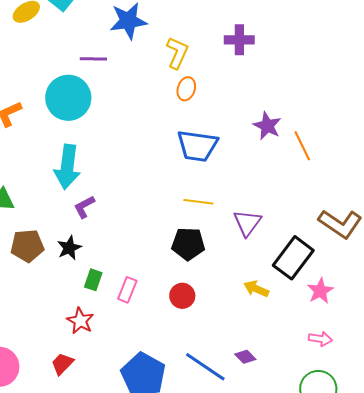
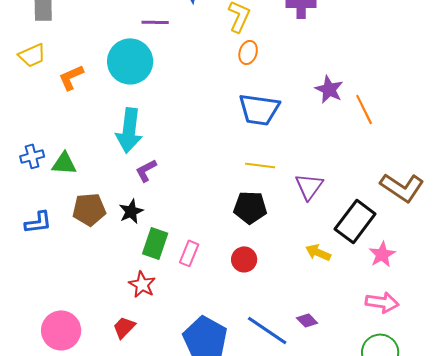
green rectangle: (93, 280) -> (155, 243), size x1.4
pink arrow: (320, 339) -> (382, 302), size x1.4

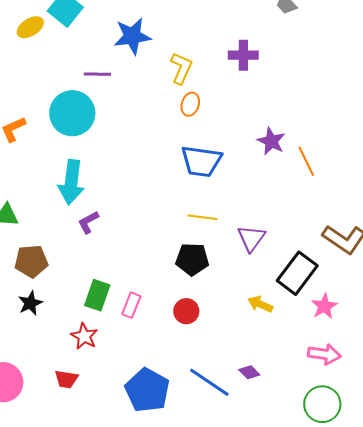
black star: (131, 211) -> (30, 303), moved
red trapezoid: (124, 327) -> (66, 379), turned -125

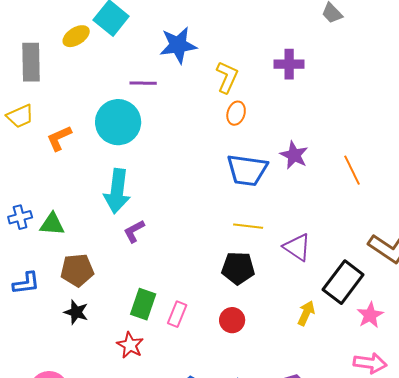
purple star: (271, 141) -> (294, 155), moved
purple triangle: (251, 238) -> (297, 247), turned -32
black star: (30, 303) -> (76, 312), turned -30
yellow arrow: (260, 304) -> (306, 313), turned 90

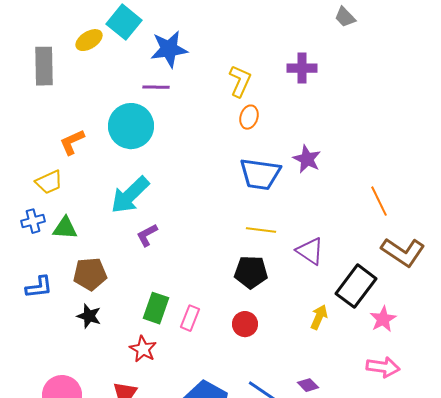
blue star: (178, 45) -> (169, 49), moved
yellow trapezoid: (20, 116) -> (49, 182), moved
orange line: (352, 170) -> (379, 201), moved
cyan arrow: (117, 191) -> (130, 195), turned 39

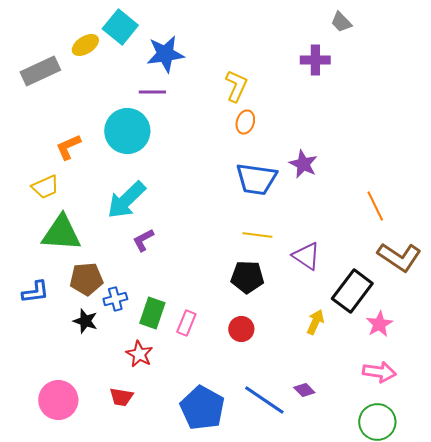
gray rectangle: (44, 66) -> (40, 71), turned 66
purple cross: (302, 68) -> (315, 60), moved
blue cross: (33, 221) -> (115, 299), moved
green triangle: (65, 228) -> (61, 233), size x1.6

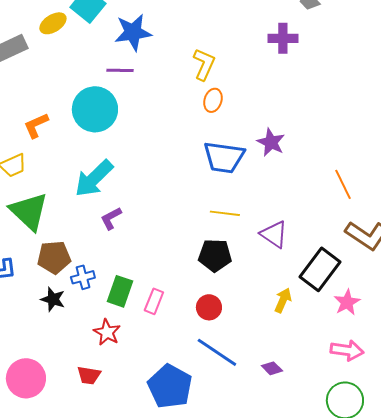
green triangle: (61, 233) -> (29, 211), turned 39
blue line: (264, 400) -> (217, 352), moved

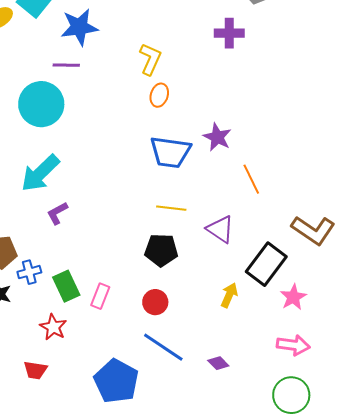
orange line: (343, 184) -> (251, 179), moved
green rectangle: (120, 291) -> (66, 286), turned -44

